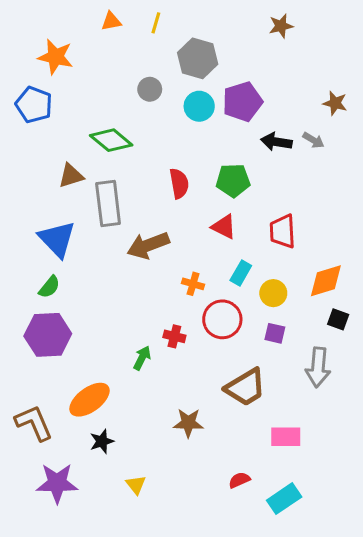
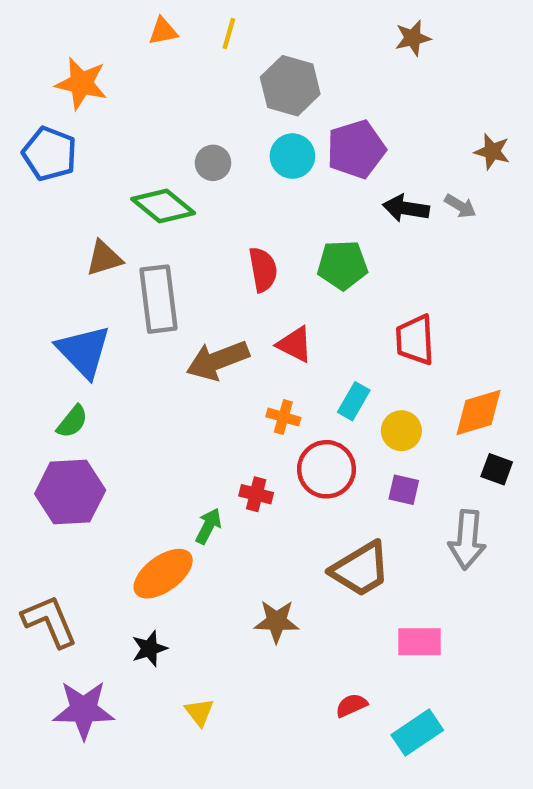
gray circle: (150, 89) -> (213, 163), moved
red triangle: (224, 227) -> (295, 344), moved
orange ellipse: (89, 400) -> (163, 574), moved

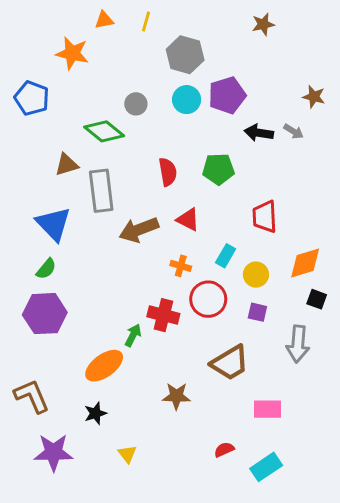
orange star: (81, 83) -> (72, 53), moved
red cross: (256, 494) -> (163, 315), size x1.5

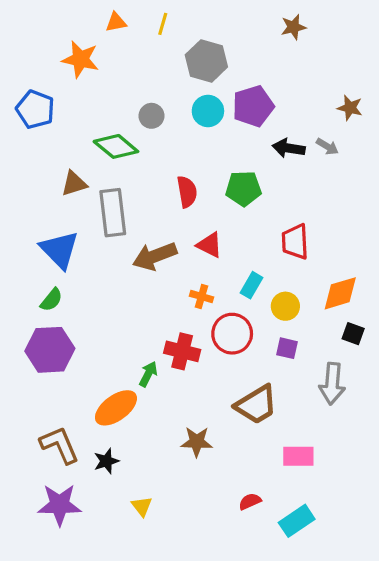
brown L-shape: (32, 396) -> (60, 445), moved

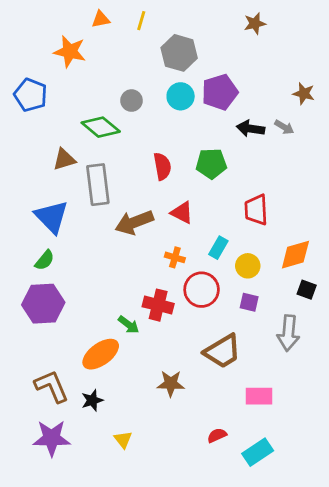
green arrow: (148, 374) -> (129, 325), turned 100

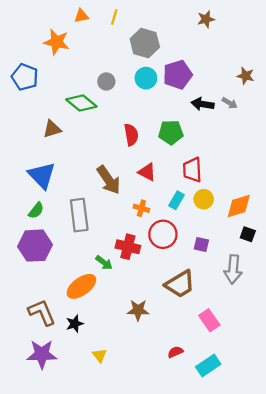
gray rectangle: (98, 185) -> (79, 215), moved
red trapezoid: (256, 210) -> (192, 170), moved
brown arrow: (134, 222) -> (109, 180), turned -104
yellow circle: (248, 266) -> (204, 199), moved
pink rectangle: (259, 396) -> (209, 320), turned 55

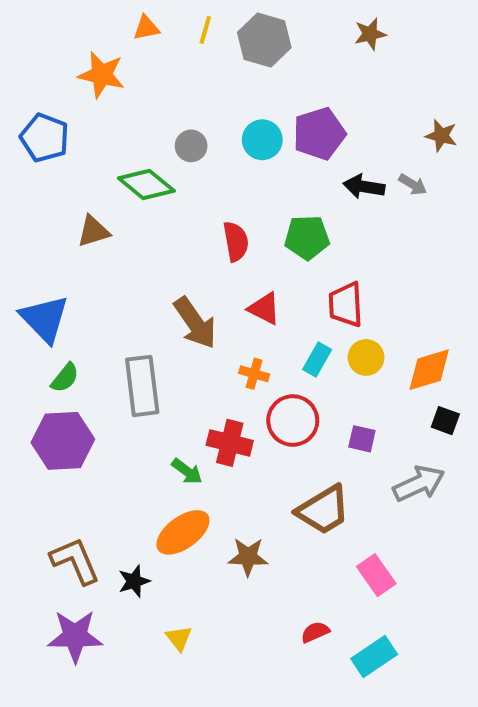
gray hexagon: (145, 43) -> (264, 40), moved
blue triangle: (42, 175) -> (45, 319), moved
gray arrow: (233, 269) -> (419, 484), turned -120
orange ellipse: (81, 286) -> (183, 532), moved

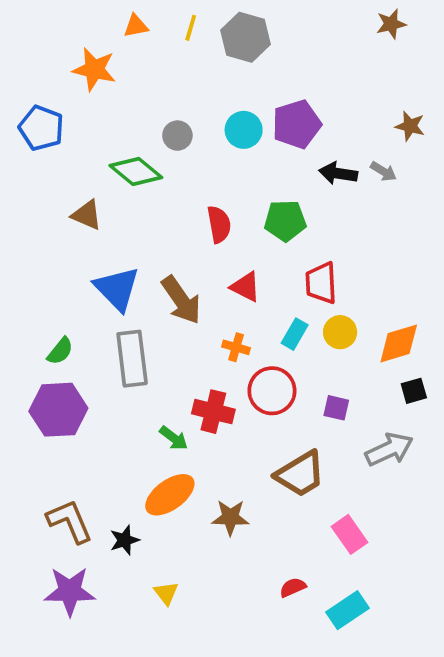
brown star: (370, 34) -> (391, 24), moved
brown triangle: (93, 231) -> (87, 215), turned 40
blue triangle: (45, 319) -> (117, 289), moved
black square: (445, 421) -> (414, 391), turned -36

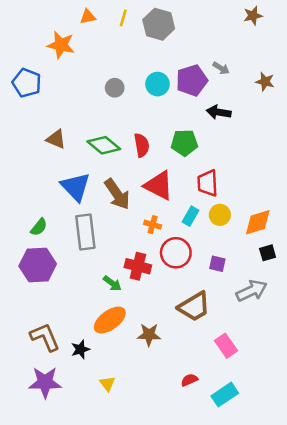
green diamond: (136, 171) -> (104, 145), moved
gray arrow: (384, 171) -> (221, 68), moved
red triangle: (246, 287) -> (159, 186), size x1.5

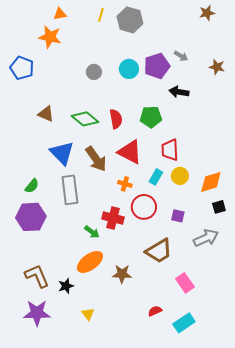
orange triangle: (88, 17) -> (60, 14), moved

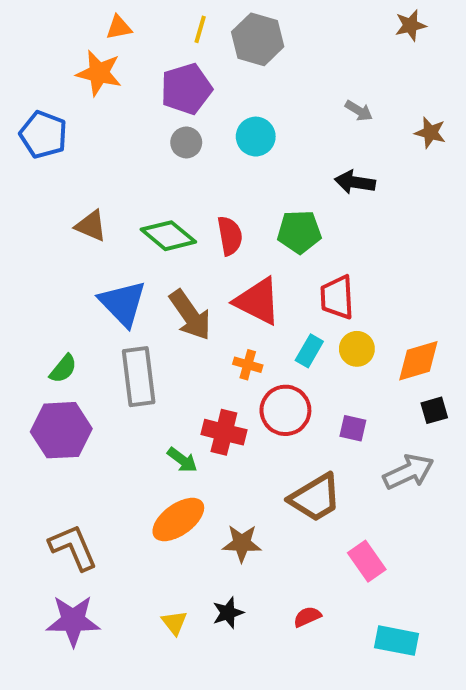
purple pentagon: (157, 66) -> (186, 89), moved
black star: (66, 286) -> (228, 613), moved
cyan rectangle: (184, 323) -> (397, 641), moved, turned 45

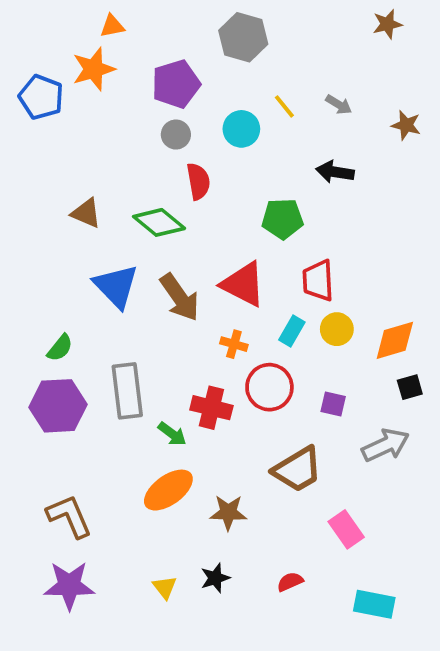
yellow line: (200, 29) -> (284, 106), moved, turned -55
orange star: (99, 73) -> (94, 69), turned -30
blue pentagon: (43, 135) -> (41, 97), moved
red semicircle: (230, 236) -> (198, 181), moved
gray rectangle: (139, 377) -> (127, 391), moved

